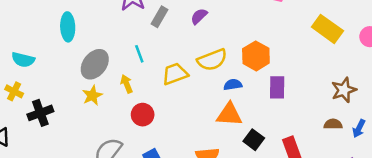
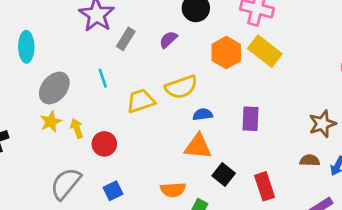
yellow rectangle: (327, 29) -> (265, 51), moved
orange hexagon: (256, 56) -> (226, 52), moved
yellow arrow: (127, 84) -> (77, 128), moved

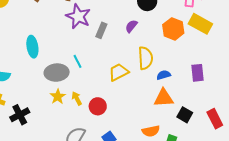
cyan line: (103, 78) -> (77, 61), moved
yellow semicircle: (181, 87) -> (145, 58), turned -65
gray ellipse: (54, 88) -> (57, 73), turned 55

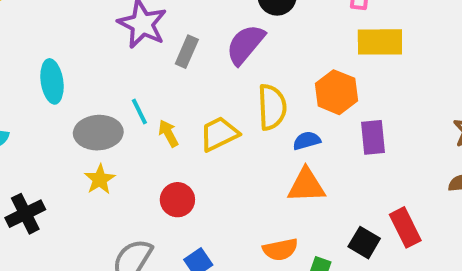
yellow rectangle: (200, 24) -> (380, 42), turned -30
purple semicircle: (131, 26) -> (245, 44), size x1.6
orange hexagon: (173, 29) -> (336, 92), moved
yellow arrow: (77, 98) -> (168, 133), moved
black square: (185, 115) -> (364, 243), moved

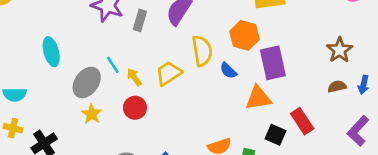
gray ellipse: (98, 133) -> (87, 82), turned -44
purple rectangle: (373, 137) -> (273, 63), size x1.4
blue semicircle: (307, 141) -> (228, 71), turned -114
orange triangle: (306, 185) -> (258, 98), moved
red circle: (177, 200) -> (135, 108), moved

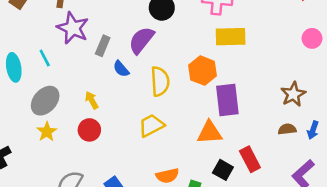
cyan line: (113, 65) -> (45, 58), moved
blue semicircle: (228, 71) -> (121, 69), moved
yellow trapezoid: (168, 73) -> (151, 125), moved

